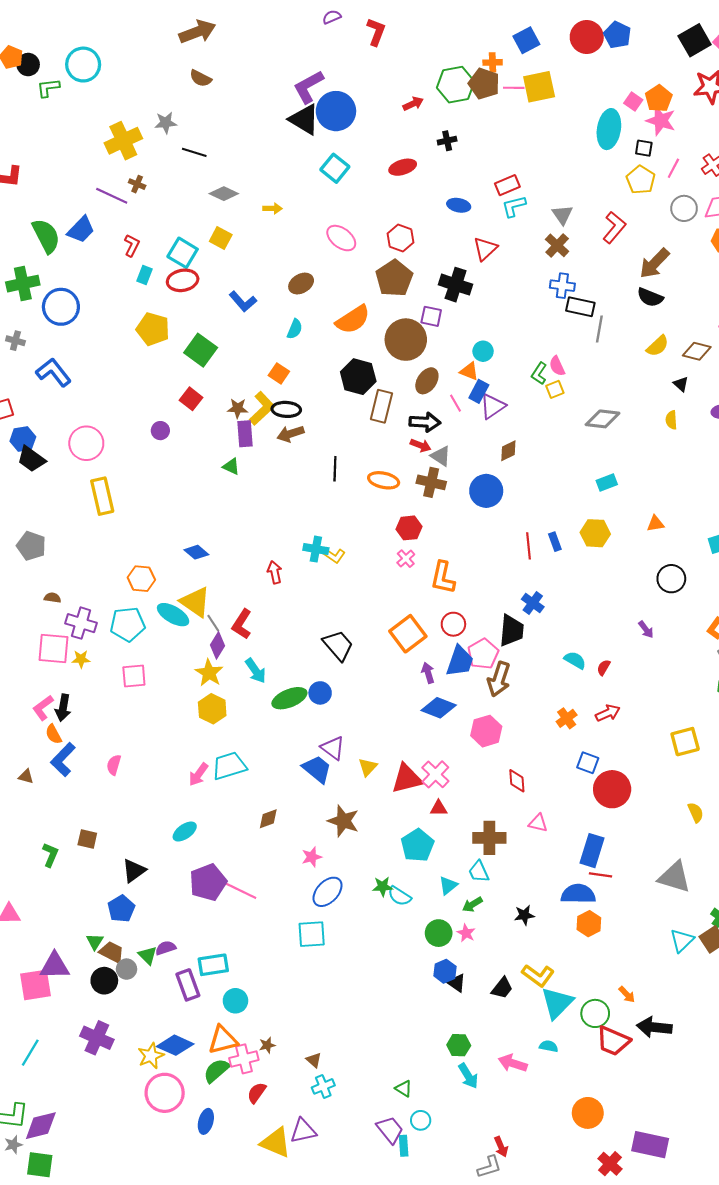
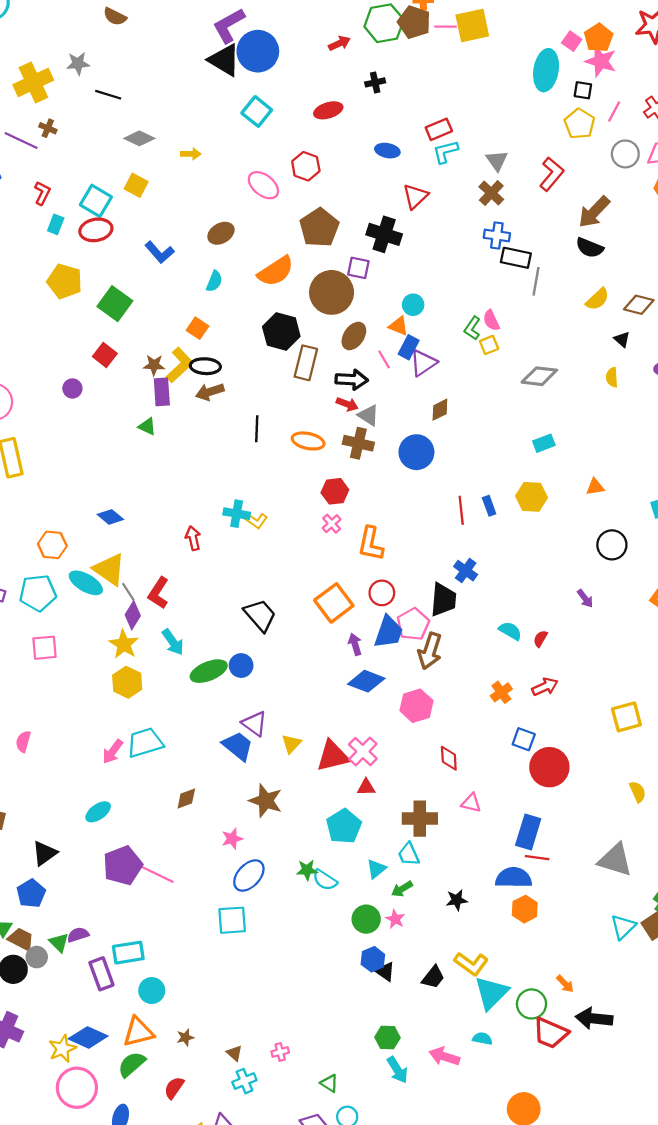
red hexagon: (401, 238) -> (306, 166), moved
pink cross: (244, 1059) -> (280, 1052), moved, size x0.6

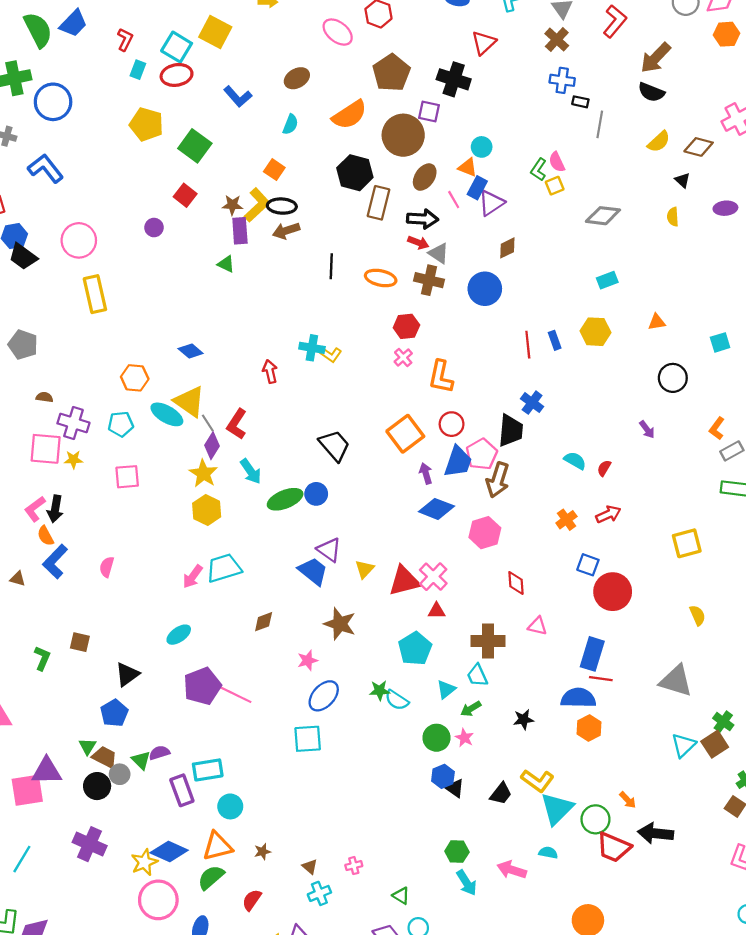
yellow square: (136, 185) -> (215, 32), size x1.4
black rectangle: (516, 258) -> (580, 102), size x0.6
cyan pentagon: (38, 593) -> (121, 424), size x0.7

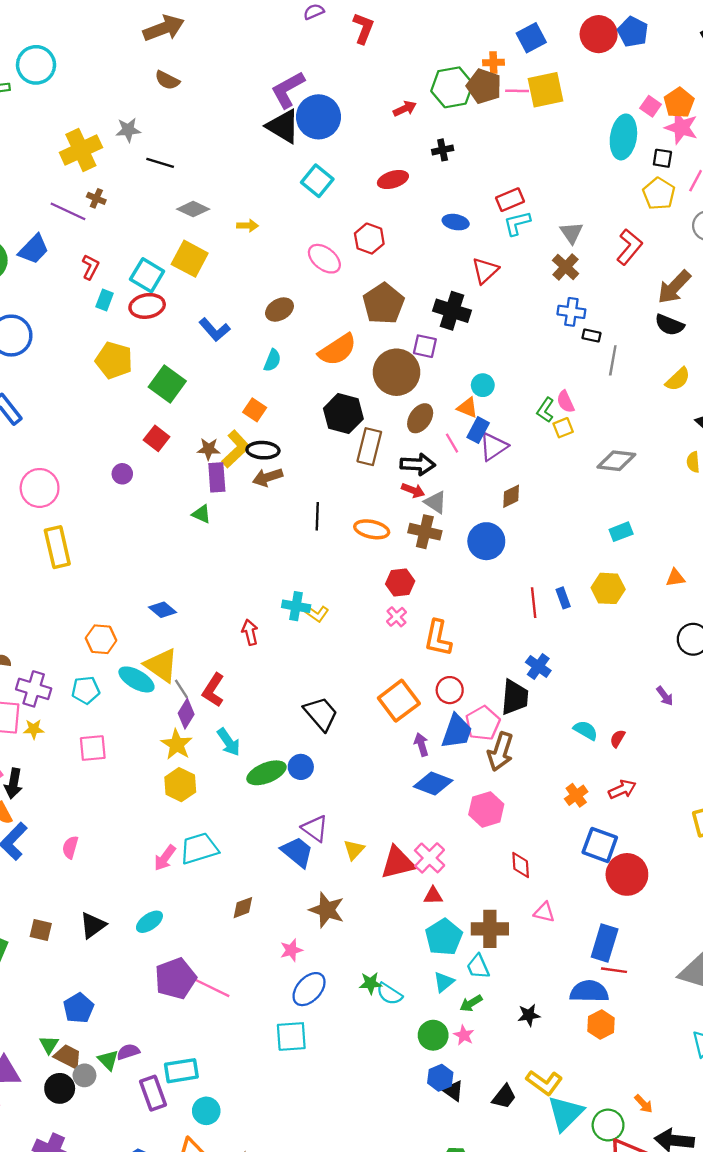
blue square: (588, 565) -> (600, 845), size x1.4
cyan pentagon: (415, 649) -> (444, 937), moved
black triangle: (127, 674) -> (93, 925), moved

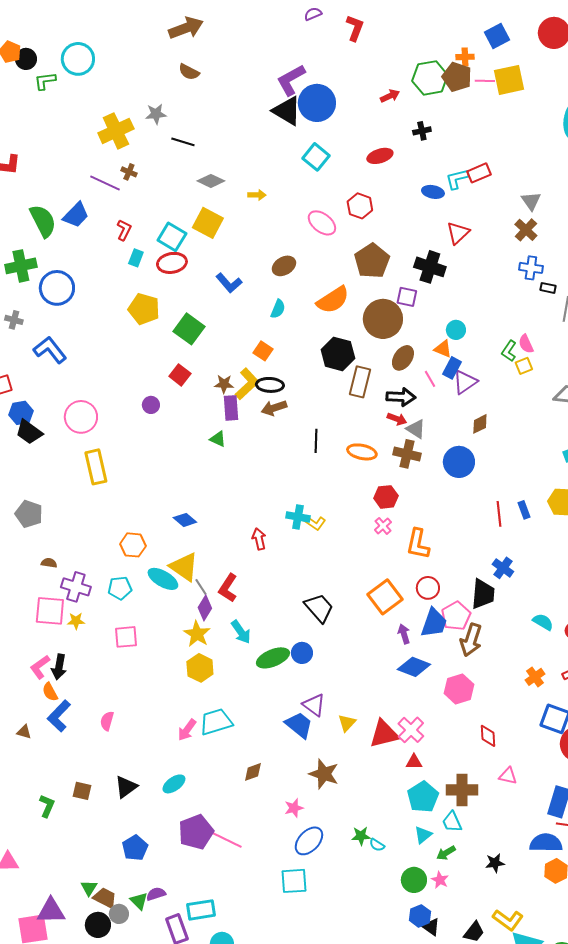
cyan L-shape: (517, 223) -> (457, 179), moved
cyan semicircle: (389, 994) -> (377, 845), size x0.7
blue pentagon: (79, 1008) -> (135, 848), moved

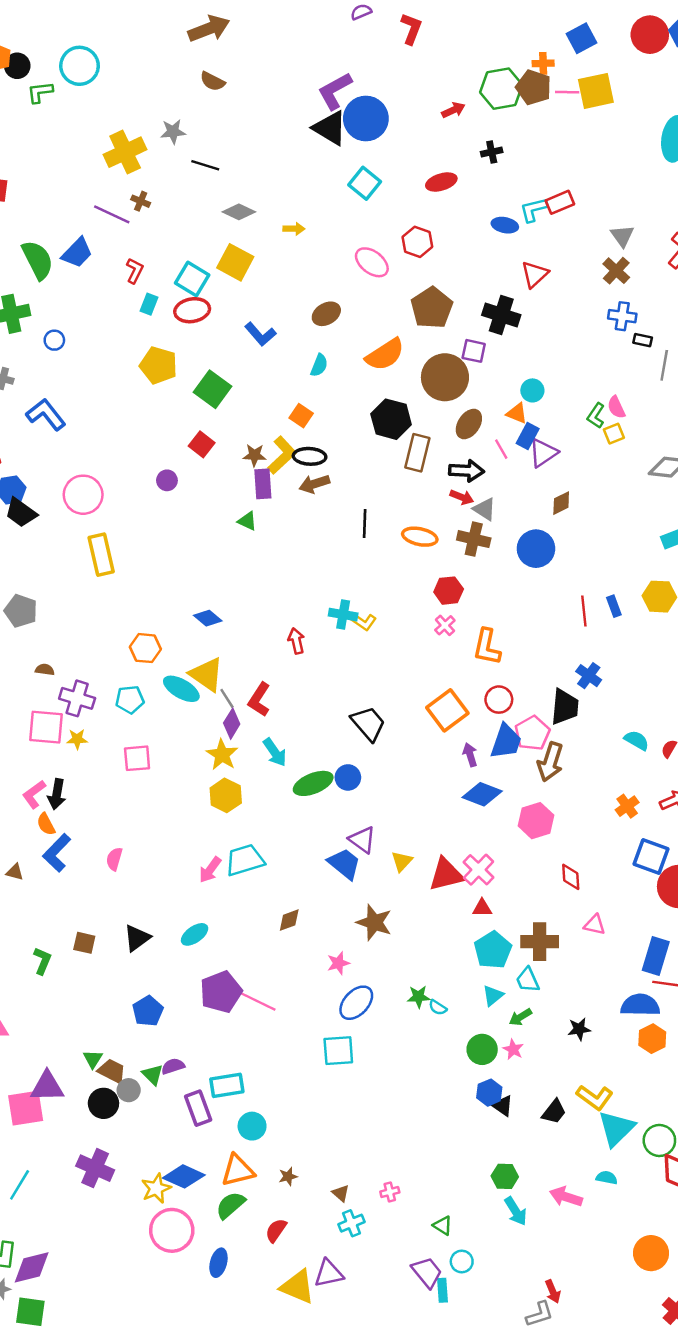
blue circle: (57, 288) -> (54, 340), size x0.5

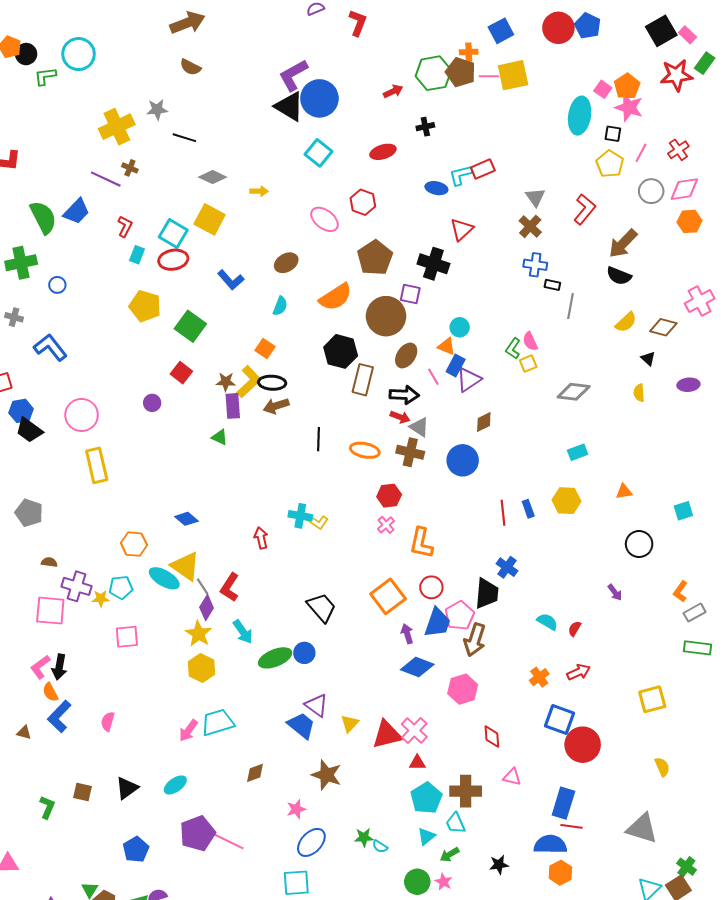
yellow star: (77, 739) -> (101, 598), moved

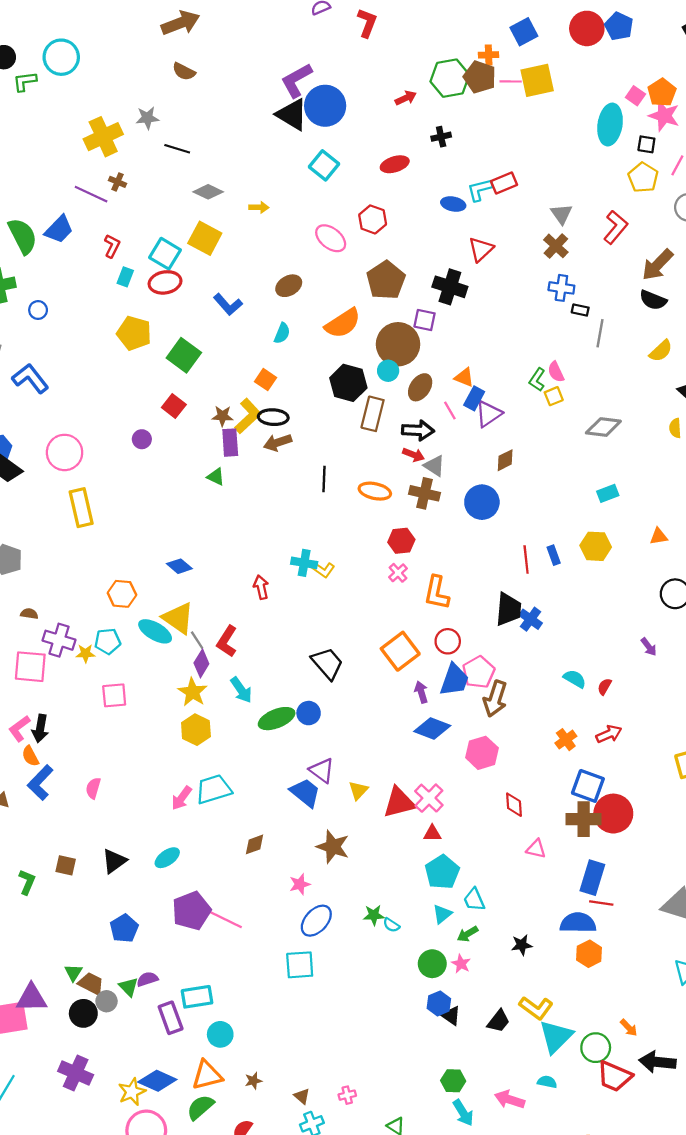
cyan circle: (460, 327) -> (388, 371), moved
black trapezoid: (487, 593) -> (508, 609), moved
brown cross: (466, 791) -> (584, 819), moved

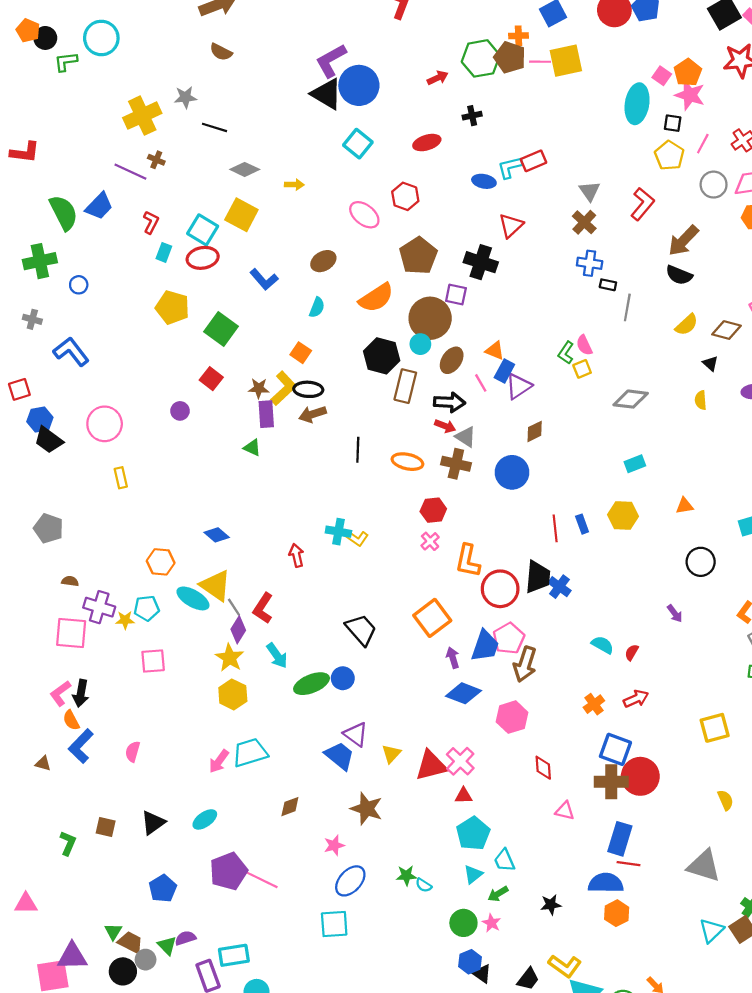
yellow rectangle: (81, 508) -> (121, 478), size x0.6
red circle: (448, 641) -> (500, 589), moved, size x1.5

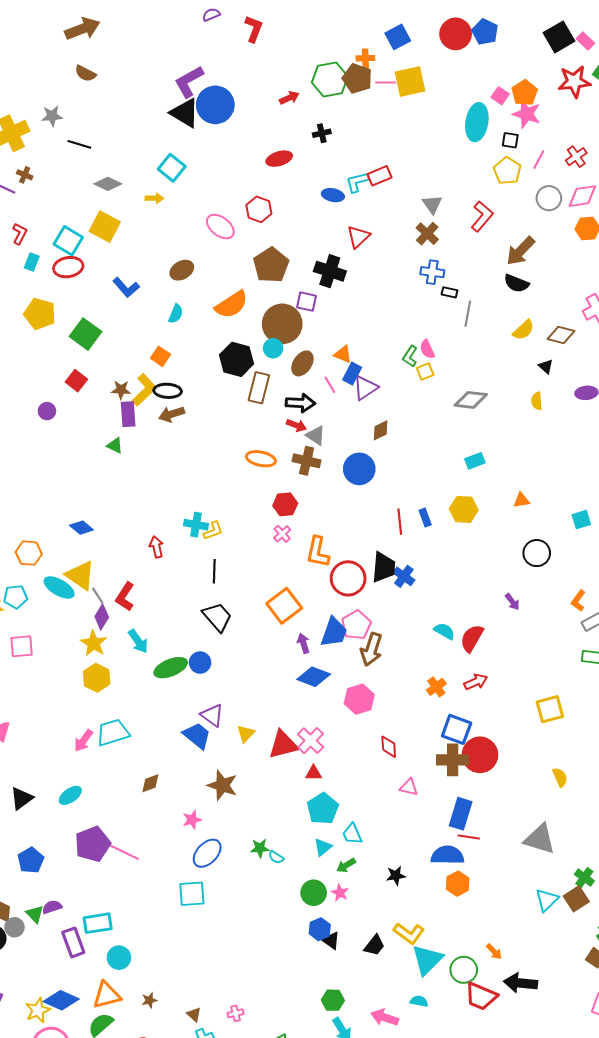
cyan square: (358, 144) -> (172, 168), moved
black line: (358, 450) -> (214, 571), moved
yellow L-shape: (357, 538) -> (213, 531), turned -55
red semicircle: (632, 652) -> (472, 638), size x1.8

